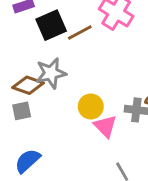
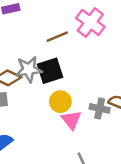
black square: (51, 25) -> (50, 71), moved

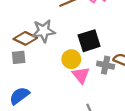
black square: (50, 71) -> (89, 41), moved

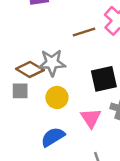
yellow circle: (71, 59) -> (57, 97), moved
blue semicircle: (19, 96) -> (53, 137), moved

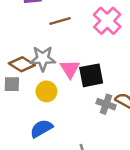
brown line: (84, 32) -> (60, 21), moved
pink triangle: (91, 118) -> (70, 69), moved

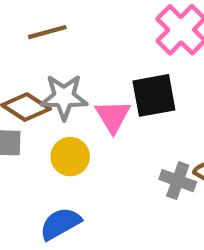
brown line: (60, 21) -> (47, 32), moved
black square: (91, 75) -> (154, 95), moved

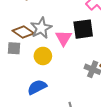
gray star: (64, 97) -> (41, 28), turned -30

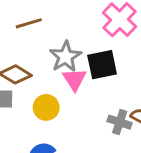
gray star: (41, 28) -> (65, 57), moved

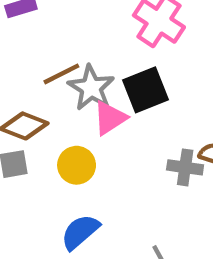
brown line: (29, 23) -> (61, 74), moved
pink triangle: (75, 79) -> (110, 118), turned 40

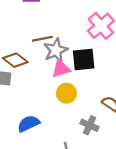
yellow circle: (77, 165) -> (66, 93), moved
gray cross: (185, 167) -> (89, 125), moved

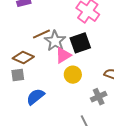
blue semicircle: (29, 124) -> (35, 97), moved
gray cross: (89, 125) -> (99, 97), turned -35

